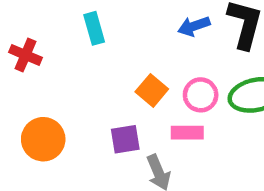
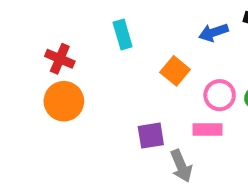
orange square: (152, 90) -> (175, 71), moved
orange circle: (43, 139) -> (64, 101), moved

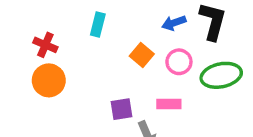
cyan rectangle: (123, 34) -> (98, 25), turned 30
pink circle: (220, 95) -> (179, 62), moved

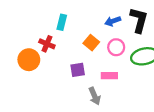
red cross: (45, 45) -> (47, 44), moved
purple square: (121, 109) -> (78, 70), moved

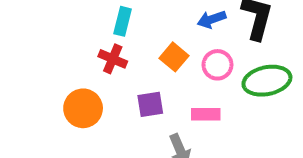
red cross: (47, 44) -> (113, 59), moved
orange circle: (29, 60) -> (83, 108), moved

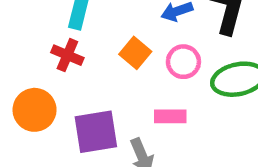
purple square: (150, 104) -> (96, 132), moved, size x1.5

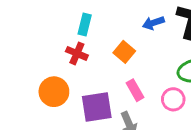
pink circle: (183, 62) -> (173, 99), moved
pink rectangle: (170, 116) -> (135, 90), moved, turned 60

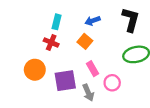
blue arrow: (153, 23) -> (93, 21), moved
pink circle: (173, 99) -> (112, 83), moved

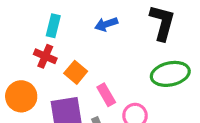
orange square: (85, 41) -> (76, 72), moved

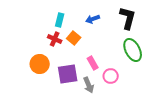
orange square: (76, 72) -> (74, 38), moved
green ellipse: (170, 74) -> (133, 50), turned 75

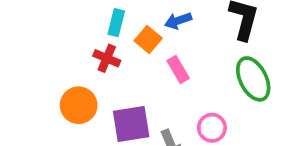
orange square: (74, 38) -> (148, 40), moved
pink rectangle: (93, 63) -> (178, 70), moved

